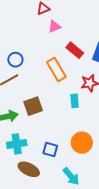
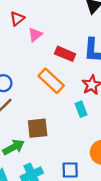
brown square: (33, 106) -> (38, 128), turned 30

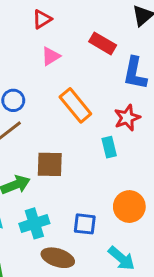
pink triangle: (35, 35) -> (51, 56), moved
red rectangle: (65, 54) -> (103, 43), moved

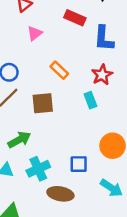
orange rectangle: (75, 105) -> (59, 70), size x0.7
brown square: (50, 164) -> (43, 103), moved

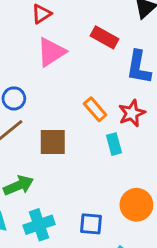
pink triangle: (35, 33) -> (51, 52), size x1.5
orange rectangle: (59, 70) -> (95, 109), moved

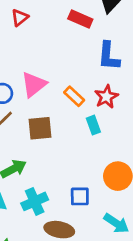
red rectangle: (104, 37) -> (80, 19), moved
pink triangle: (51, 52) -> (34, 85), moved

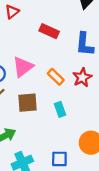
red rectangle: (80, 19) -> (49, 31), moved
cyan rectangle: (93, 125) -> (60, 109), moved

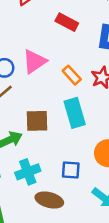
brown square: (27, 103) -> (37, 121), moved
cyan rectangle: (60, 109) -> (75, 113), size x1.6

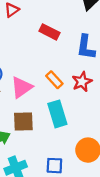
pink triangle: (34, 61) -> (22, 87), moved

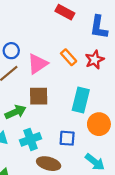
cyan rectangle: (57, 114) -> (81, 100), moved, turned 30

